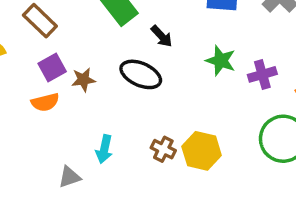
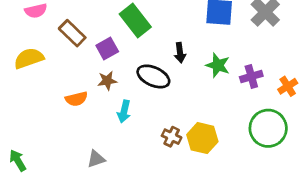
black arrow: (162, 36) -> (180, 53), moved, turned 36
purple square: (52, 67) -> (107, 48), moved
cyan arrow: (104, 149) -> (124, 111), moved

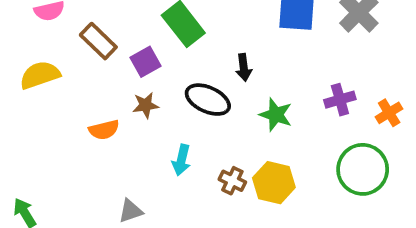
green star: (218, 65) -> (276, 115), moved
cyan arrow: (124, 111) -> (181, 160), moved

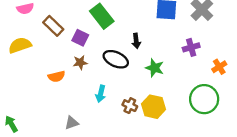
purple square: (146, 62) -> (80, 38), turned -35
purple cross: (340, 100) -> (191, 47), moved

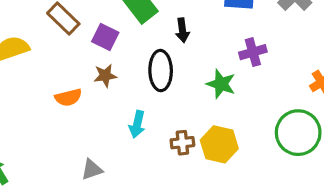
black arrow: (136, 41) -> (182, 30), moved
purple cross: (191, 47) -> (253, 52), moved
black ellipse: (116, 59) -> (161, 71), turned 65
brown cross: (130, 106) -> (182, 143), turned -32

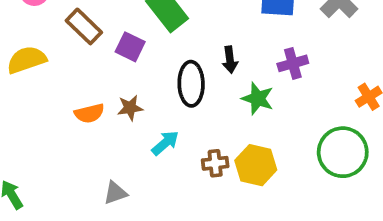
black arrow: (182, 30) -> (230, 60), moved
brown star: (105, 76) -> (130, 108), moved
cyan arrow: (137, 124) -> (165, 143), turned -144

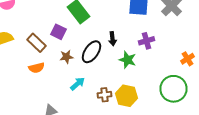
brown rectangle: (84, 26) -> (36, 43), moved
black ellipse: (191, 84) -> (92, 52), turned 35
brown star: (130, 108) -> (66, 57), moved

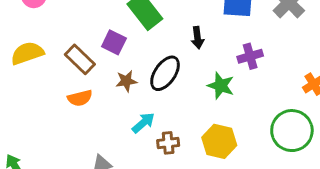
black arrow: (112, 39) -> (198, 38), moved
brown cross: (104, 95) -> (168, 143), moved

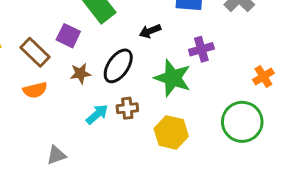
black arrow: (198, 38) -> (150, 31), turned 75
green star: (221, 86) -> (173, 78), size x1.4
brown cross: (168, 143) -> (127, 108), moved

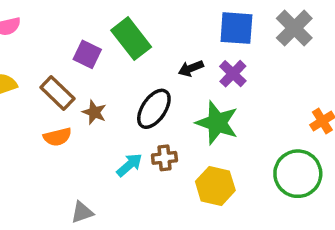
purple square: (68, 36) -> (87, 54), moved
purple cross: (201, 49) -> (233, 74), moved, turned -30
brown star: (80, 73) -> (94, 112), moved, turned 30

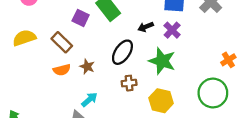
brown star: (94, 112) -> (87, 67), moved
cyan arrow: (129, 165) -> (89, 100), moved

